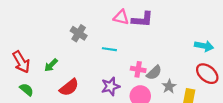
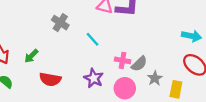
cyan line: (109, 49) -> (93, 39), turned 40
purple star: (111, 86) -> (94, 78), turned -30
red semicircle: (69, 87) -> (50, 79), turned 48

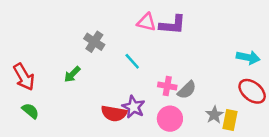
green arrow: (31, 56) -> (72, 74), moved
gray star: (155, 78) -> (214, 115), moved
red semicircle: (50, 79) -> (114, 113), moved

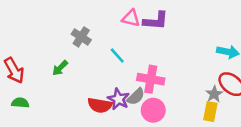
pink cross: (167, 86) -> (151, 79), size x1.5
gray semicircle: (187, 90) -> (136, 97), moved
green semicircle: (30, 111) -> (20, 103), turned -35
gray star: (214, 115) -> (214, 94), moved

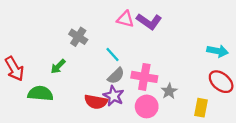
purple L-shape: (156, 21) -> (149, 21), turned 30
gray star: (214, 94) -> (169, 91), moved
gray semicircle: (136, 97) -> (116, 76), moved
green semicircle: (20, 103) -> (40, 93), moved, size x1.5

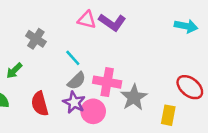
cyan arrow: (218, 51) -> (186, 26), moved
gray star: (169, 91) -> (134, 97), size x1.5
red semicircle: (96, 102) -> (40, 104), moved, turned 65
pink circle: (147, 106) -> (93, 111), moved

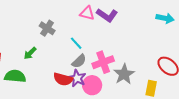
pink cross: (107, 82) -> (103, 62), turned -30
red semicircle: (40, 104) -> (63, 79), moved, turned -60

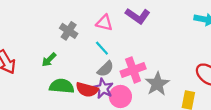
pink triangle: (87, 13) -> (104, 23), moved
green semicircle: (15, 76) -> (62, 86), moved

